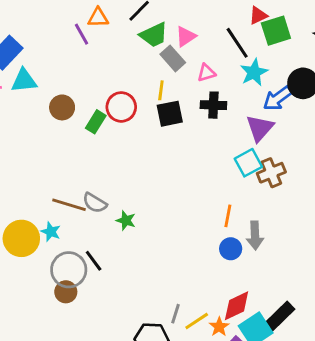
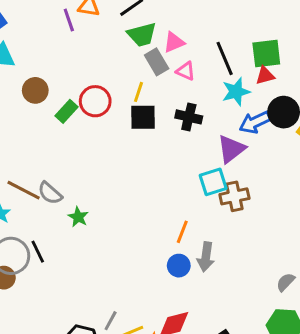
red triangle: (258, 16) -> (265, 76), moved
pink triangle: (206, 73) -> (186, 71), moved, turned 30

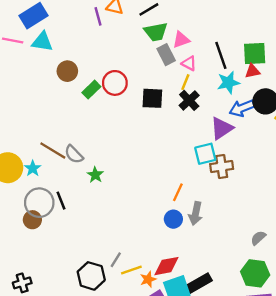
yellow line: (139, 92) -> (185, 82), moved
black cross: (189, 117) -> (189, 100), turned 30

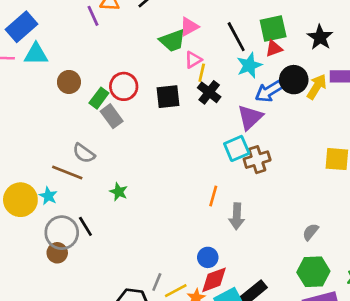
green trapezoid: (156, 32) -> (172, 41), moved
gray rectangle: (166, 55) -> (112, 116), moved
pink triangle: (189, 63) -> (193, 60), moved, turned -49
gray semicircle: (74, 154) -> (84, 153), moved
blue circle: (173, 219) -> (208, 257), moved

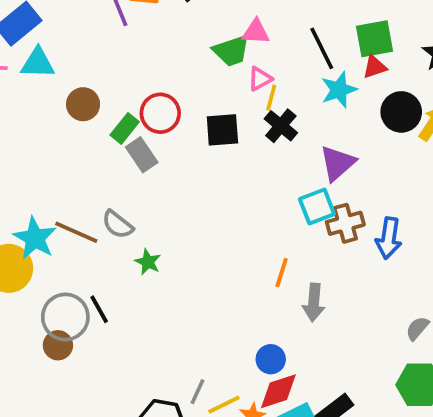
pink triangle: (189, 27) -> (256, 32), turned 30
blue arrow: (269, 91) -> (389, 238), moved, turned -52
gray semicircle: (84, 153) -> (118, 224), moved
cyan star: (48, 196) -> (35, 238), moved, size x1.6

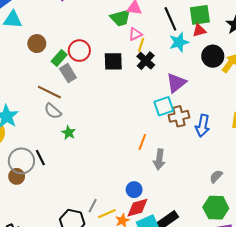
brown line: (76, 232) -> (49, 92), moved

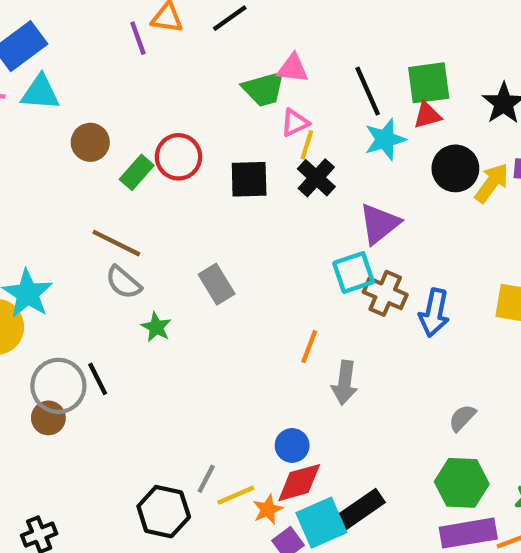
gray rectangle: (68, 73) -> (217, 284), moved
brown cross: (179, 116) -> (385, 293), turned 36

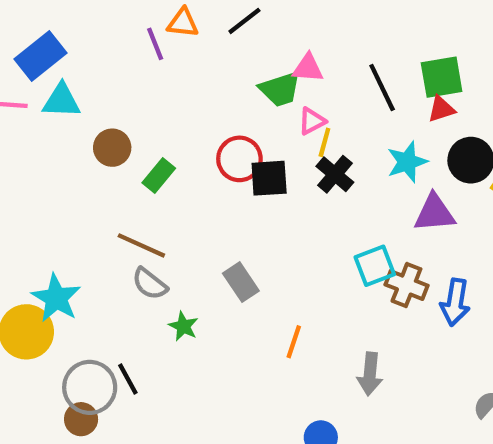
cyan star: (385, 139) -> (407, 162), moved
red circle: (179, 157) -> (239, 159), moved
purple triangle: (379, 224) -> (434, 213), moved, turned 36
orange line: (309, 347) -> (294, 342), moved

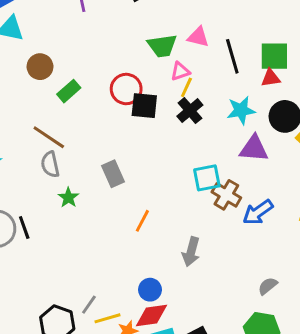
pink triangle: (308, 68) -> (198, 37), moved
gray semicircle: (150, 284) -> (50, 164), turned 30
blue arrow: (455, 302) -> (258, 212), turned 36

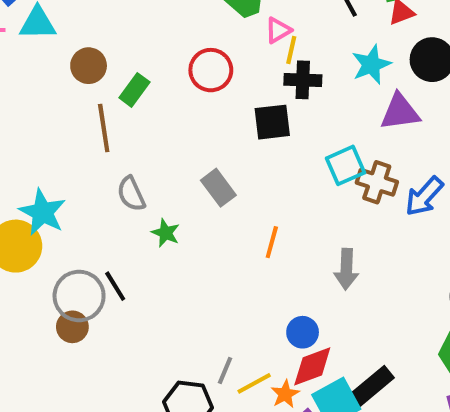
black square: (144, 106) -> (272, 122), moved
black cross: (190, 111) -> (303, 80), turned -35
brown line: (49, 137) -> (104, 128), moved, turned 60

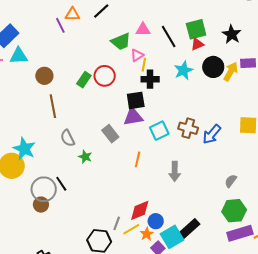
green rectangle: (134, 90) -> (84, 80), moved
purple triangle: (400, 112) -> (133, 117), moved
cyan square: (346, 165) -> (159, 131), moved
blue circle: (303, 332) -> (156, 221), moved
red diamond: (312, 366) -> (140, 210), moved

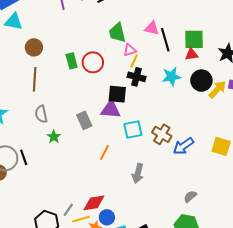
pink triangle: (143, 30) -> (152, 28), moved
green trapezoid: (121, 41) -> (117, 33), turned 85
green rectangle: (84, 80) -> (72, 61), turned -63

